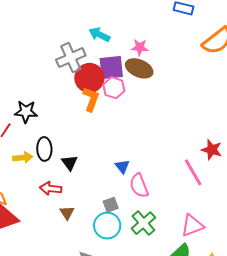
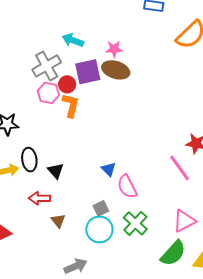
red circle: (89, 78) -> (67, 84), size x0.6
pink hexagon: (114, 88) -> (48, 93), moved

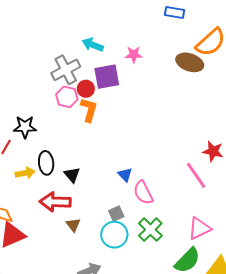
brown ellipse: (116, 70) -> (190, 62), moved
red arrow: (39, 198) -> (55, 202), size x1.4

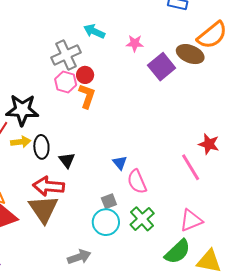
purple square: (107, 77) -> (162, 67), moved, turned -32
black star: (25, 127) -> (22, 110), size x1.4
yellow arrow: (25, 173) -> (21, 142), moved
brown triangle: (73, 225) -> (43, 209), moved, size x2.0

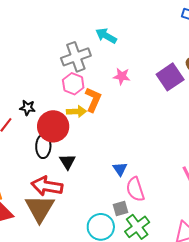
pink star: (135, 43) -> (122, 76), moved
red circle: (85, 75) -> (53, 126), moved, size x1.8
black star: (22, 110) -> (27, 108), size x0.5
yellow arrow: (21, 142) -> (76, 111), moved
gray square: (109, 201) -> (121, 208), moved

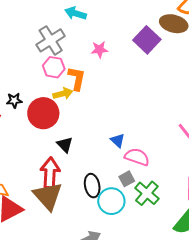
black ellipse: (43, 146) -> (92, 186), moved
red arrow: (47, 186) -> (50, 173), turned 96
pink semicircle: (135, 189) -> (137, 157), turned 140

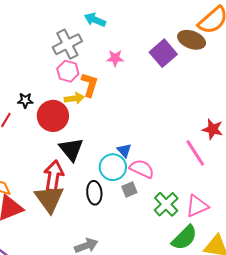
black triangle: (65, 145) -> (71, 149), size x1.5
green cross: (147, 193) -> (166, 204), moved
cyan circle: (111, 201) -> (113, 167), moved

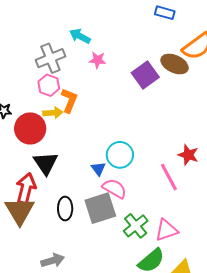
pink star: (115, 58) -> (98, 60), moved
cyan circle: (113, 167) -> (120, 155), moved
gray square: (129, 190) -> (100, 208), size x2.0

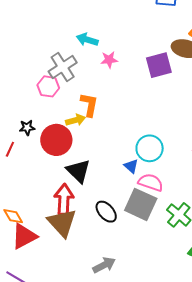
purple square: (145, 75) -> (159, 65), turned 32
pink hexagon: (49, 85) -> (48, 86), moved
gray square: (100, 208) -> (141, 204), turned -36
black ellipse: (65, 209) -> (106, 212), turned -30

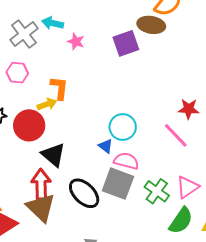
pink star: (109, 60) -> (76, 42), turned 30
gray cross: (63, 67) -> (24, 34), moved
black ellipse: (106, 212) -> (84, 193), size x1.4

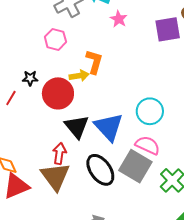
blue triangle: (106, 146) -> (109, 127), moved, size x2.0
red arrow: (41, 184) -> (59, 153), size x0.7

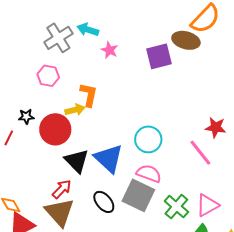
red arrow: (59, 153) -> (62, 189), turned 40
black ellipse: (100, 170) -> (104, 202), size x0.7

